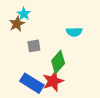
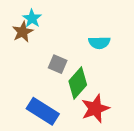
gray square: (34, 46) -> (58, 64), moved, turned 32
red star: (53, 81) -> (95, 109), moved

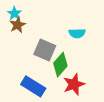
cyan star: (32, 18) -> (14, 13), moved
gray square: (58, 64) -> (45, 50), size x1.5

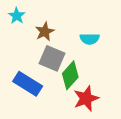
brown star: (18, 25) -> (45, 32), moved
blue rectangle: (33, 86) -> (28, 84), moved

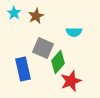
brown star: (45, 32) -> (36, 16), moved
blue rectangle: (28, 84) -> (23, 69), turned 45

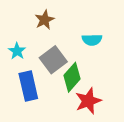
cyan star: (14, 13) -> (17, 51), moved
gray square: (43, 48) -> (53, 60), turned 30

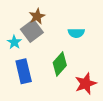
gray square: (53, 60) -> (32, 31), moved
red star: (88, 101) -> (86, 84), moved

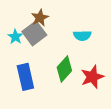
cyan star: (14, 42) -> (15, 37), moved
red star: (86, 84) -> (92, 77), moved

